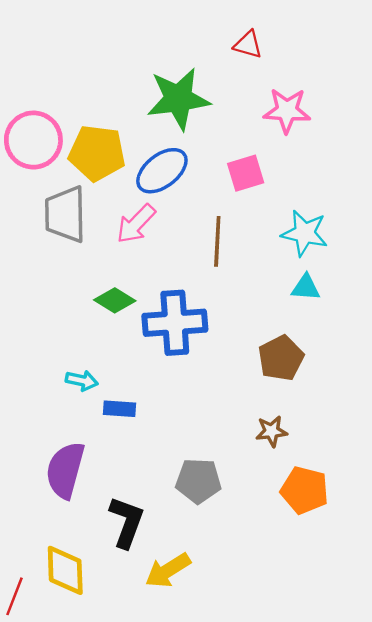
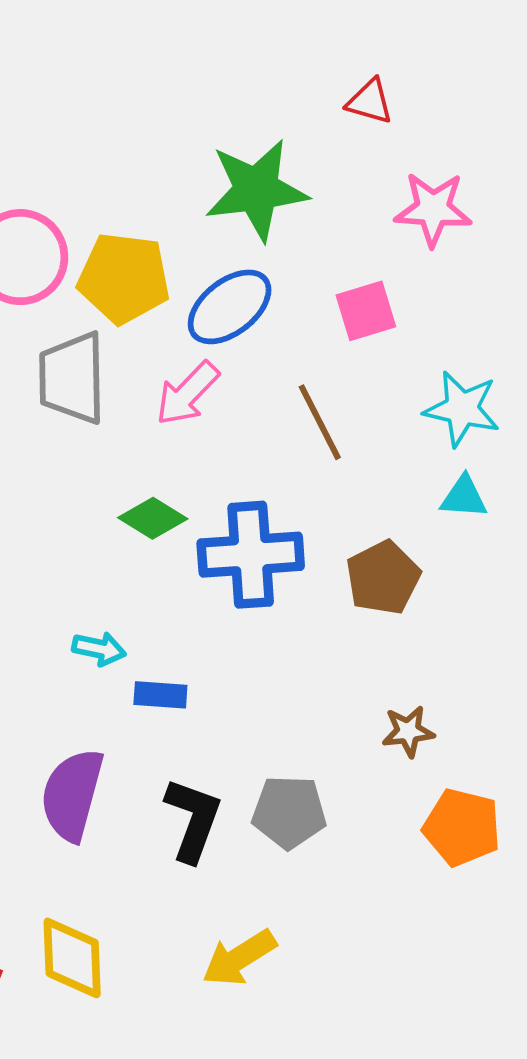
brown line: (217, 241) -> (320, 422), turned -30
brown pentagon: (281, 358) -> (383, 578), moved
black L-shape: (127, 522) -> (193, 820), moved

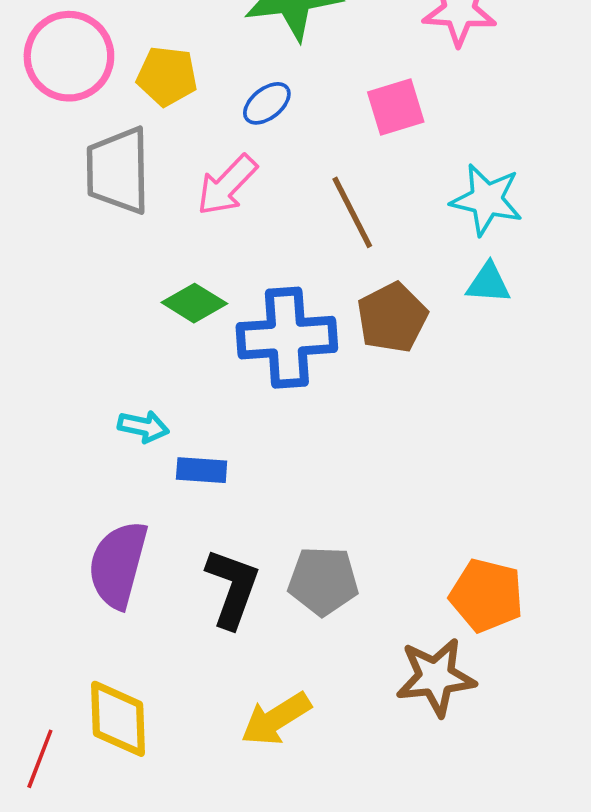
yellow pentagon: (124, 278) -> (167, 76), size x0.7
blue ellipse: (230, 307) -> (267, 103), size x0.6
brown pentagon: (383, 578) -> (392, 318), moved
brown star: (408, 731) -> (436, 677), moved, size x1.6

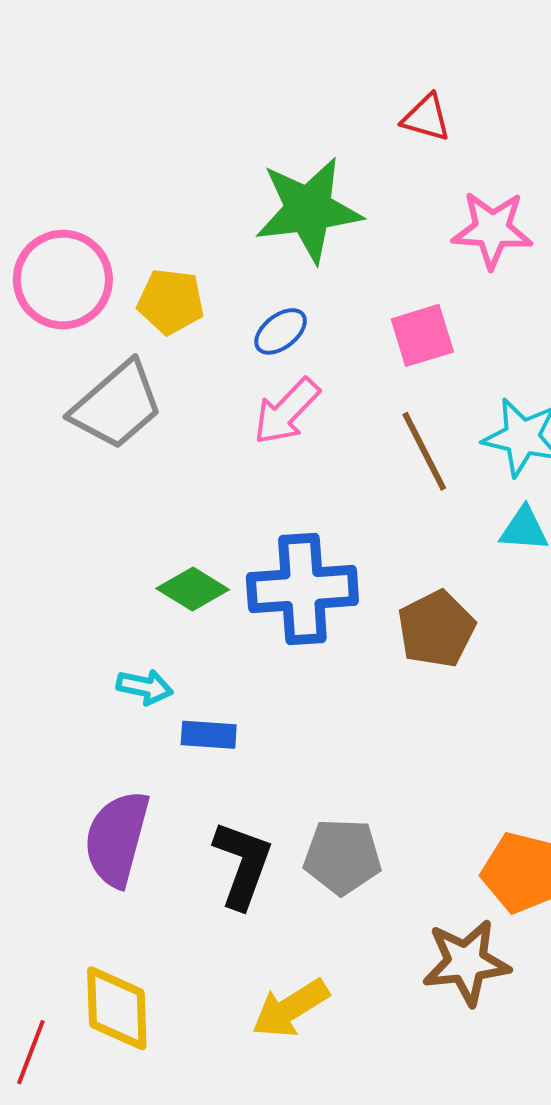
gray trapezoid: (118, 171) -> (117, 405), turned -130
pink arrow: (227, 185) -> (287, 411), moved
brown line: (352, 212) -> (424, 451), moved
green diamond: (194, 303) -> (193, 589), moved
brown pentagon: (392, 318) -> (436, 629), moved

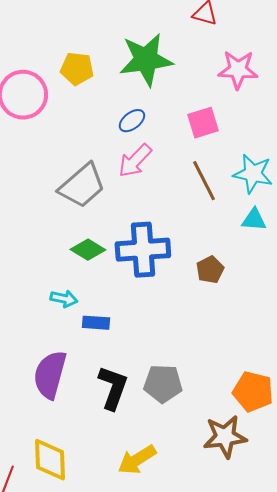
yellow pentagon: (171, 301) -> (77, 69), moved
gray trapezoid: (117, 405) -> (82, 186), moved
brown pentagon: (436, 629) -> (210, 270), size x0.7

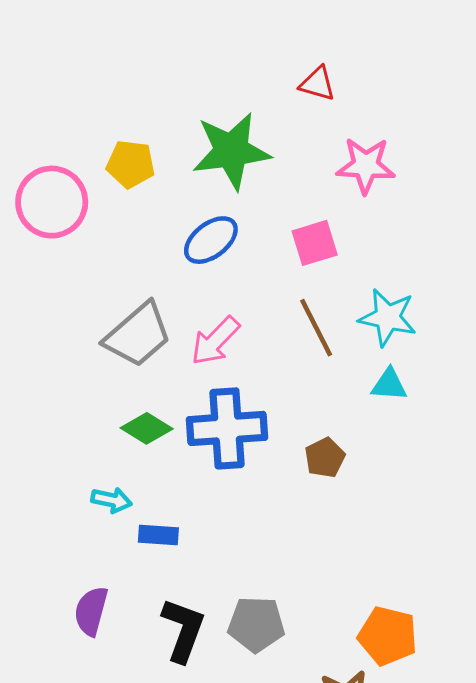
blue ellipse: (132, 121) -> (211, 240), size x1.4
pink arrow: (135, 161) -> (215, 341), moved
purple semicircle: (50, 375) -> (91, 611), size x0.7

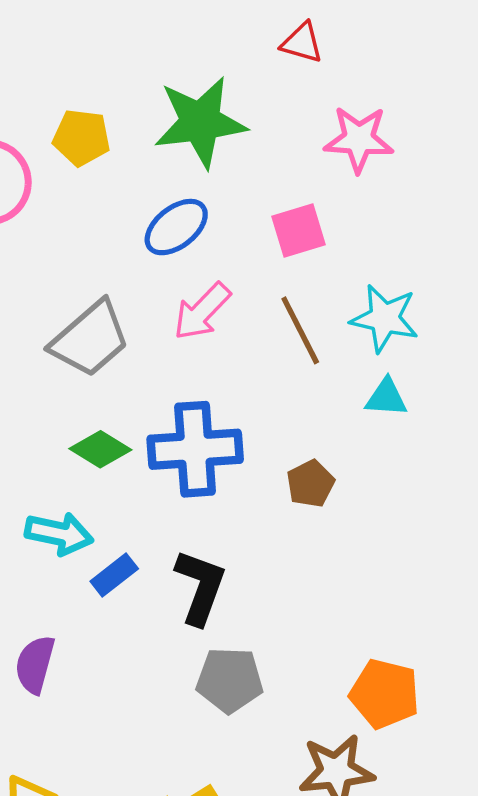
pink arrow: (215, 341) -> (202, 311), moved
cyan arrow: (112, 500) -> (59, 534), size x1.4
blue rectangle: (158, 535) -> (114, 575), turned -42
black L-shape: (183, 630) -> (200, 587), moved

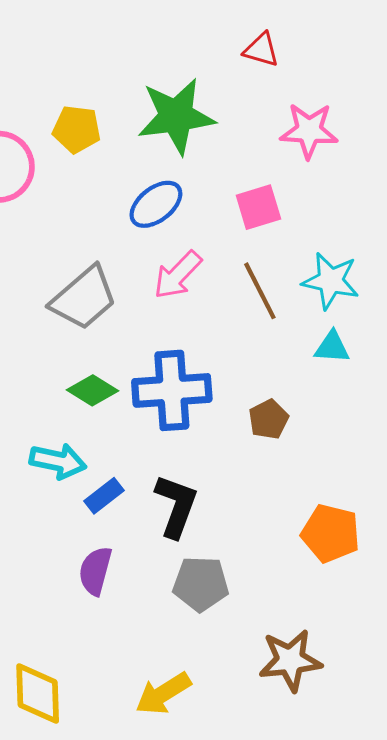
purple semicircle: (35, 665) -> (95, 571), moved
orange pentagon: (385, 694) -> (331, 533), moved

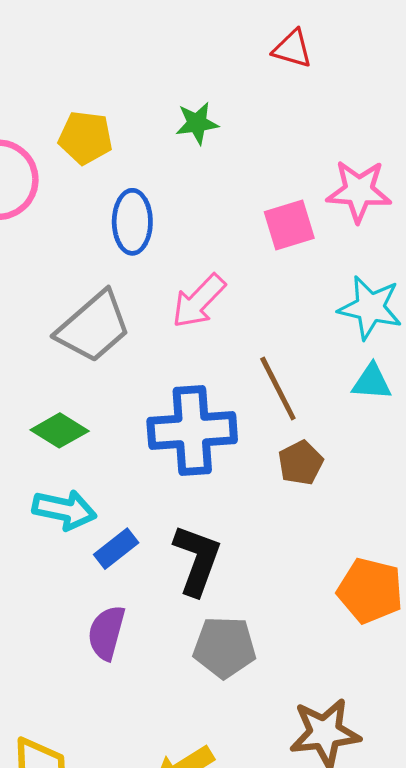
green star: (176, 116) -> (197, 123), size x0.5
pink star: (309, 131) -> (359, 191), moved
blue ellipse: (156, 204) -> (132, 222), moved, turned -52
brown line: (260, 291) -> (278, 388), moved
green diamond: (92, 390) -> (60, 430), moved

